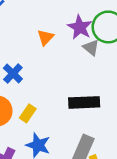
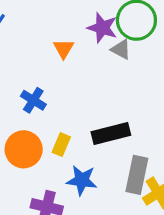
black rectangle: (84, 102) -> (111, 134), moved

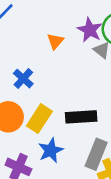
yellow rectangle: (61, 145) -> (39, 119), size x1.5
blue star: (82, 180) -> (51, 150), turned 30

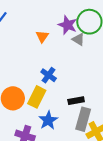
blue cross: (23, 79) -> (49, 75), moved
black rectangle: (81, 117) -> (76, 101), moved, size x0.7

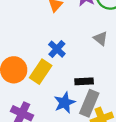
gray triangle: (78, 39) -> (101, 38), moved
blue star: (48, 120) -> (65, 103), moved

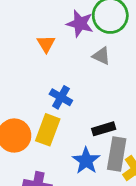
gray triangle: (101, 38) -> (101, 56), moved

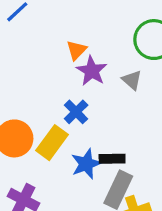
purple star: (80, 24) -> (92, 71), moved
blue star: (86, 161) -> (86, 164), moved

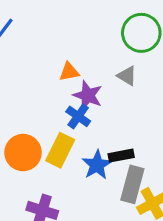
orange triangle: (76, 50) -> (69, 72), moved, turned 45
purple star: (92, 71) -> (88, 95), moved

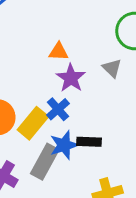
blue cross: (78, 116) -> (58, 109), moved
gray rectangle: (132, 184) -> (45, 162), moved

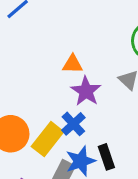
black rectangle: (89, 142) -> (106, 157), turned 70

